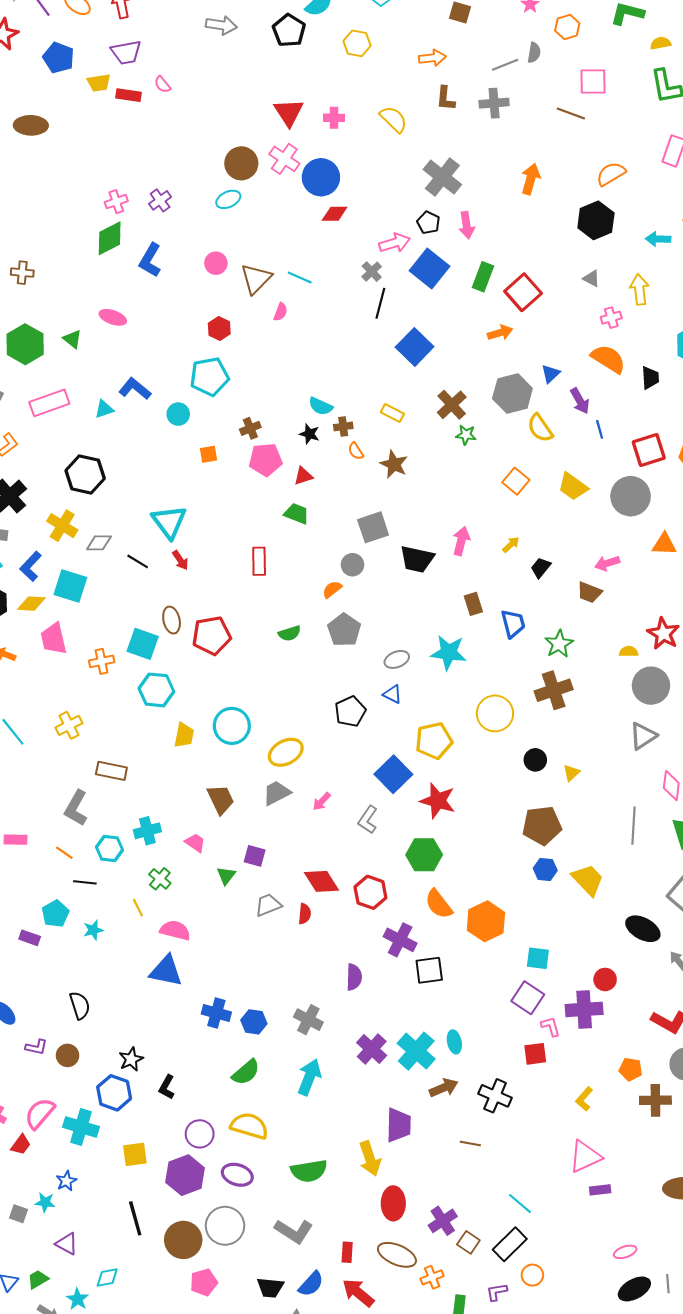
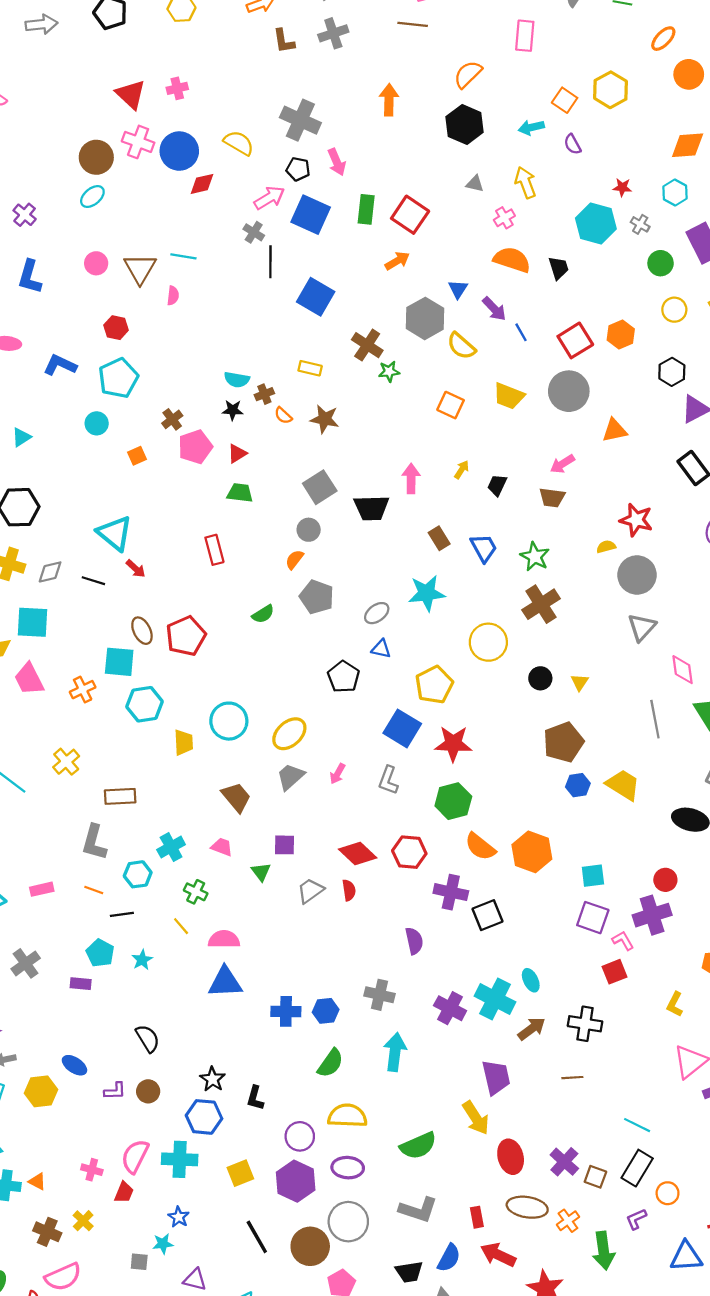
yellow semicircle: (394, 119) -> (239, 143), moved
blue L-shape: (135, 389) -> (60, 365), moved

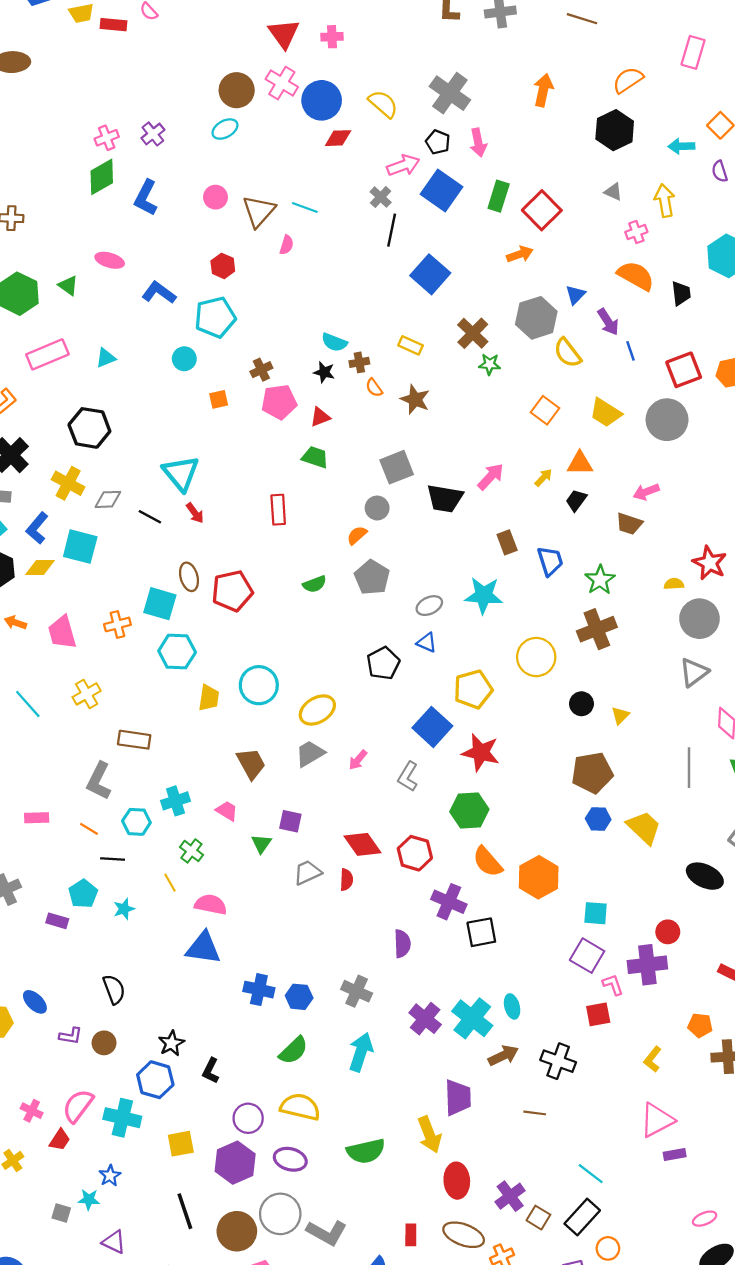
orange triangle: (615, 430) -> (580, 463), moved
pink arrow: (411, 479) -> (491, 477), turned 32
pink trapezoid: (29, 679) -> (62, 632), moved
gray L-shape: (418, 1210) -> (327, 1233), moved

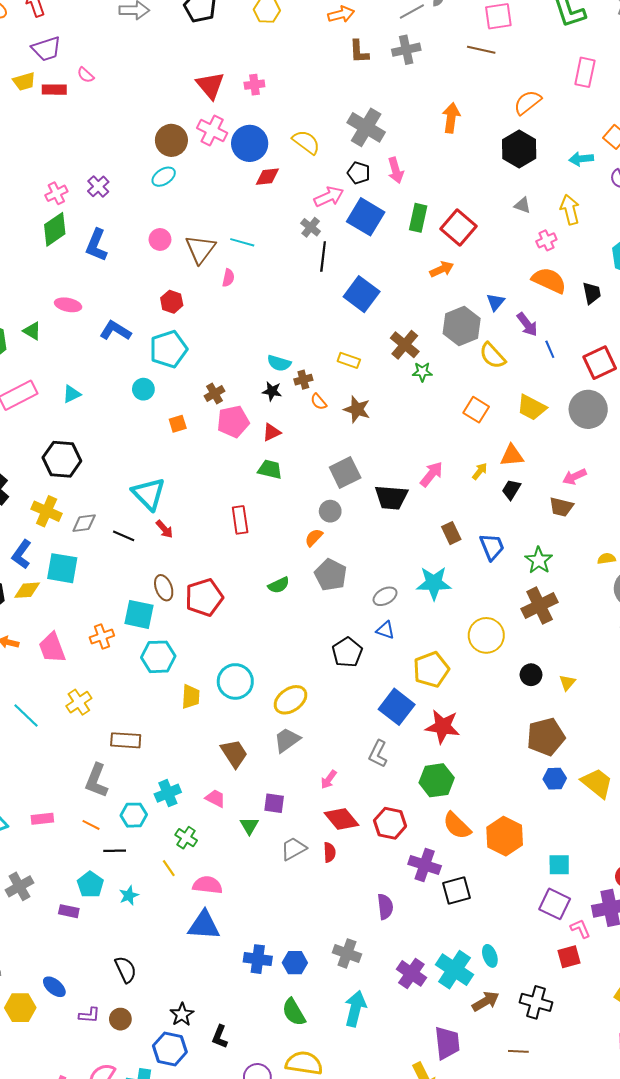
pink arrow: (358, 760) -> (329, 779), moved
green semicircle: (294, 1050) -> (294, 1012), turned 108

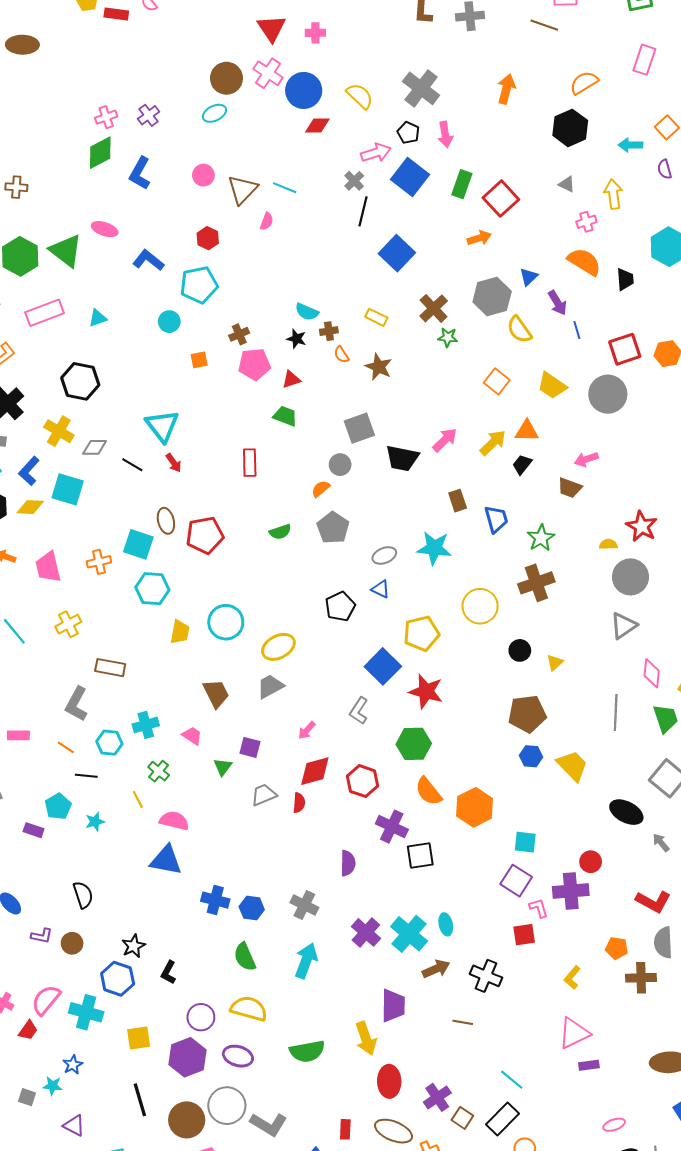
green triangle: (32, 331) -> (66, 251), size x1.8
yellow arrow: (480, 471) -> (493, 443), size x1.6
red diamond: (342, 819) -> (315, 771), turned -72

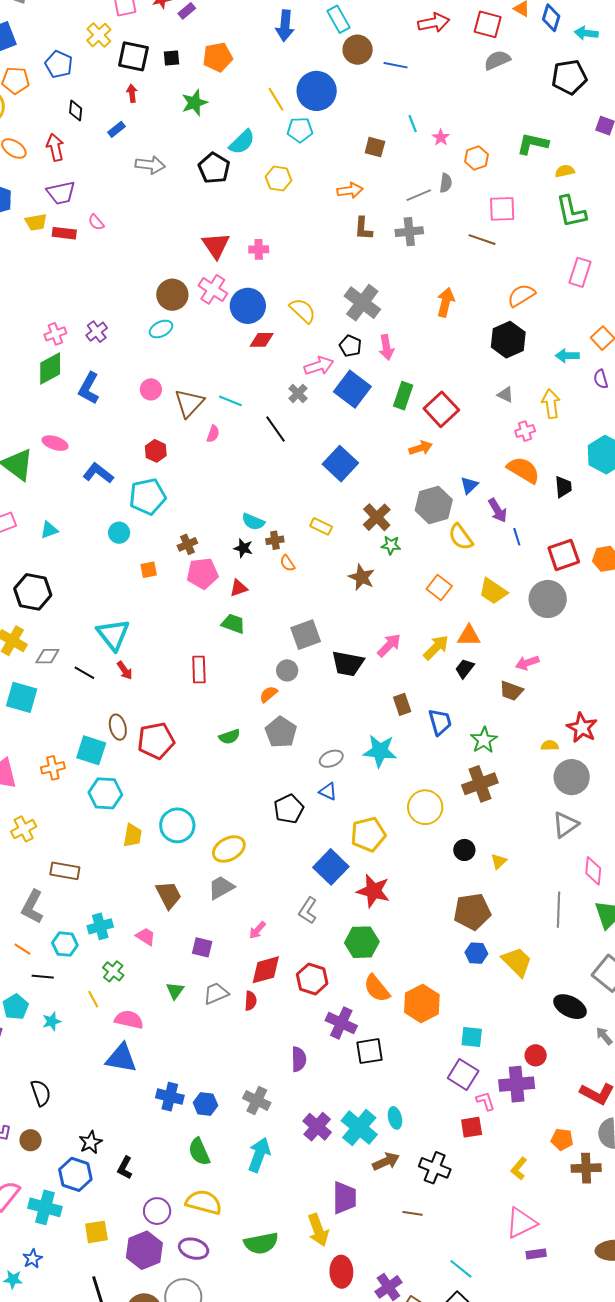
black line: (363, 211) -> (276, 429), moved, turned -48
brown star: (379, 367) -> (362, 577), moved
green triangle: (223, 767) -> (175, 991), moved

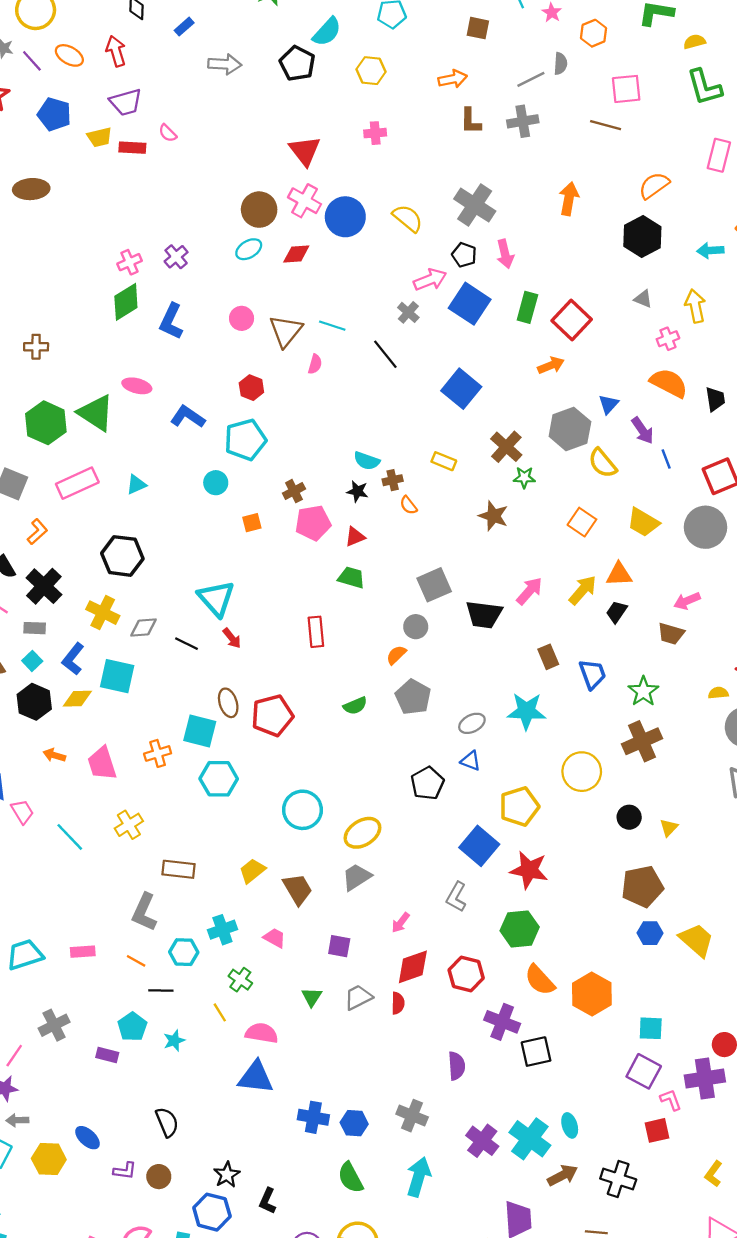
pink cross: (259, 249) -> (375, 133), moved
red diamond: (262, 340) -> (296, 254), moved
yellow trapezoid: (133, 835) -> (252, 871), moved, turned -135

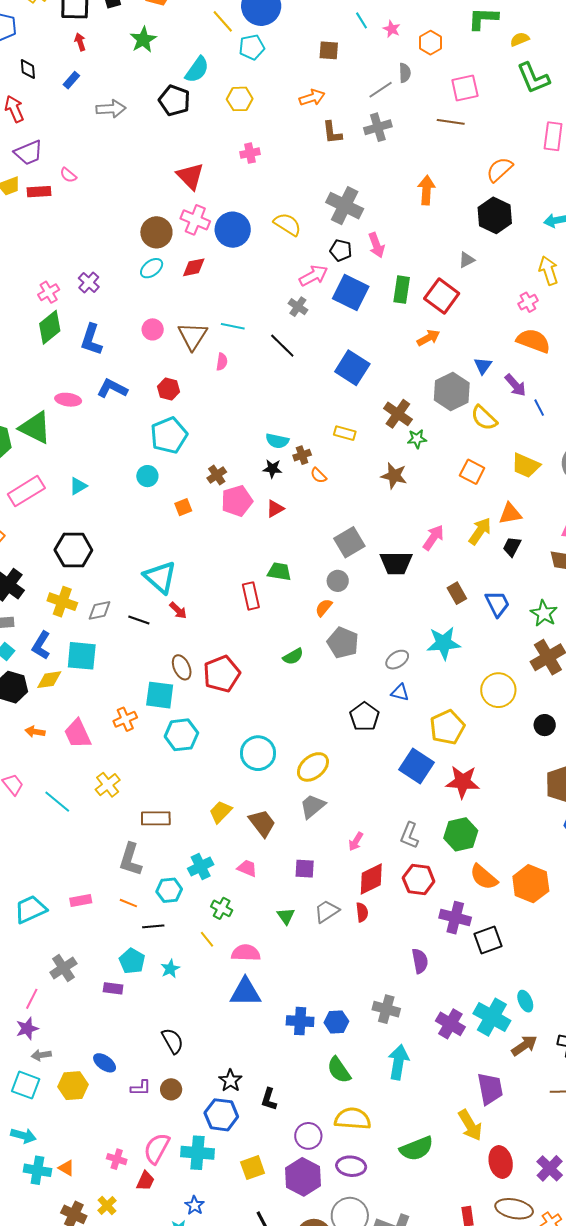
gray triangle: (643, 299) -> (467, 260), moved, turned -42
blue L-shape: (188, 417) -> (112, 389), moved
green trapezoid: (351, 578) -> (279, 572), moved
gray L-shape: (456, 897) -> (409, 835), moved

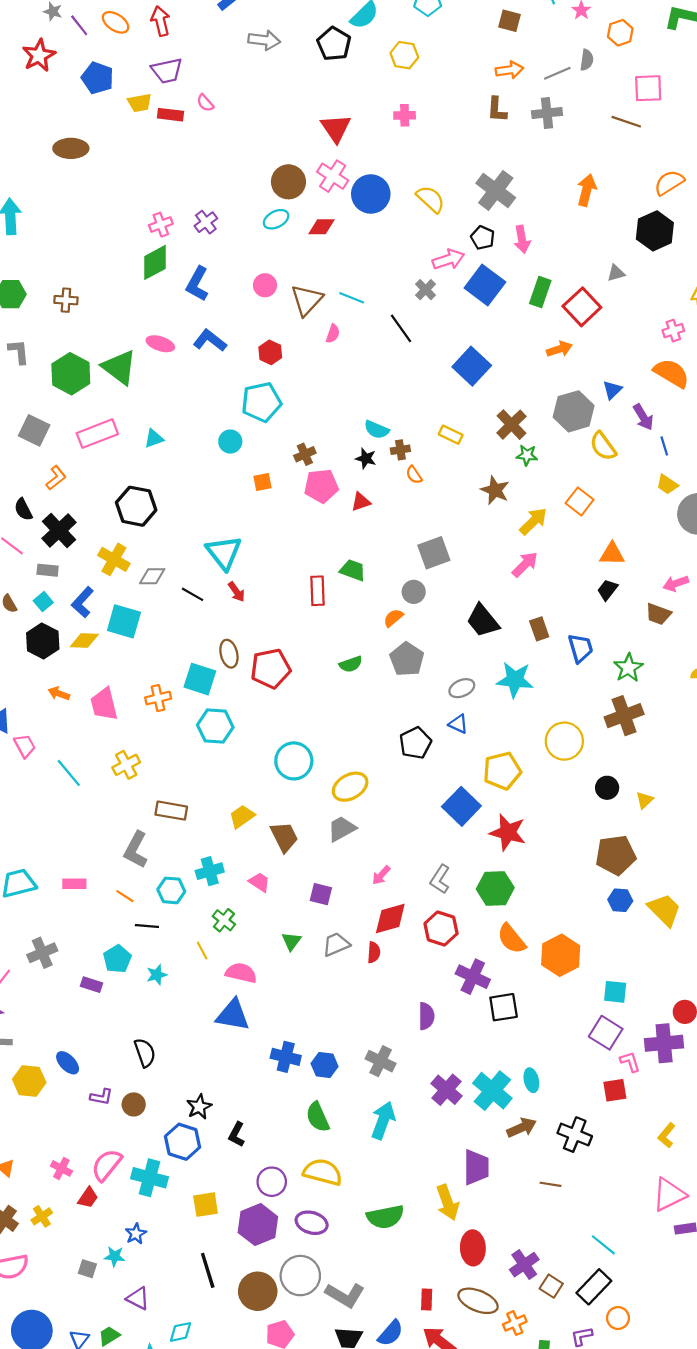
orange arrow: (312, 98) -> (509, 70), moved
yellow trapezoid: (526, 465) -> (667, 484), moved, size x0.7
yellow arrow: (480, 531) -> (533, 521), moved
black trapezoid: (396, 563) -> (483, 621), moved, turned 40

